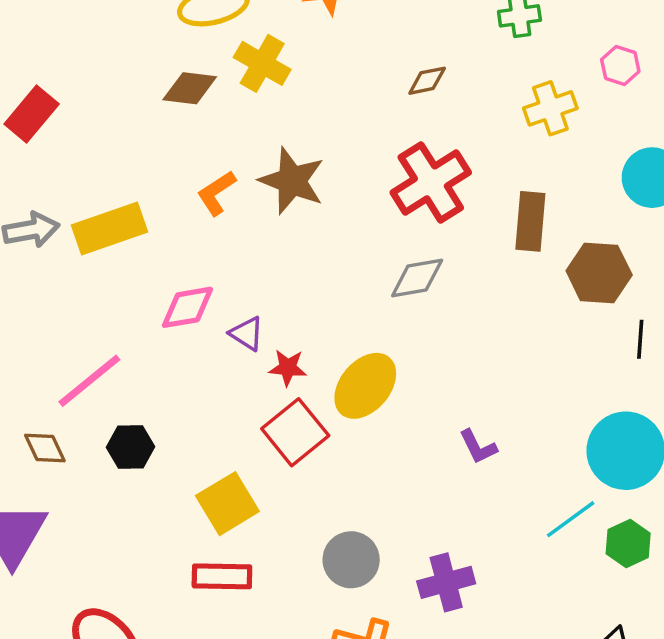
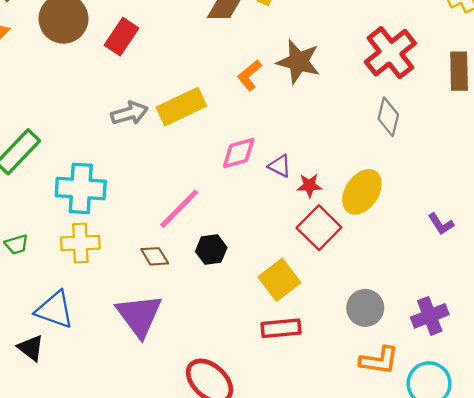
gray diamond: (417, 278) -> (388, 117), turned -60

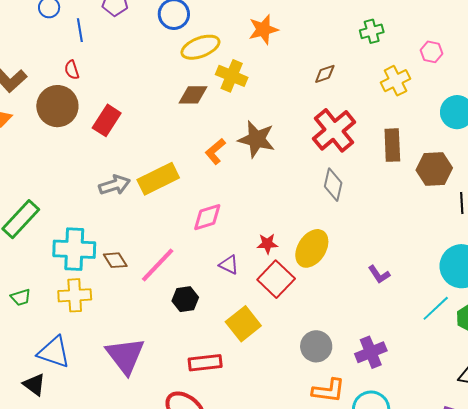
purple triangle: (280, 166) -> (229, 265), moved
brown diamond: (155, 256) -> (115, 260), moved
red rectangle: (281, 328) -> (205, 363), moved

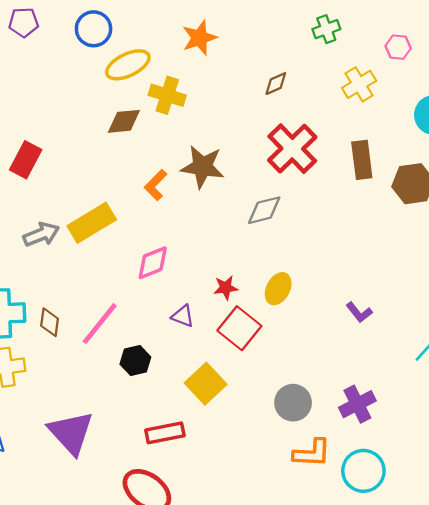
gray diamond: (333, 185) -> (264, 210), moved, turned 68
yellow ellipse: (312, 248) -> (278, 289), size x0.7
brown diamond: (115, 260) -> (50, 322), turned 45

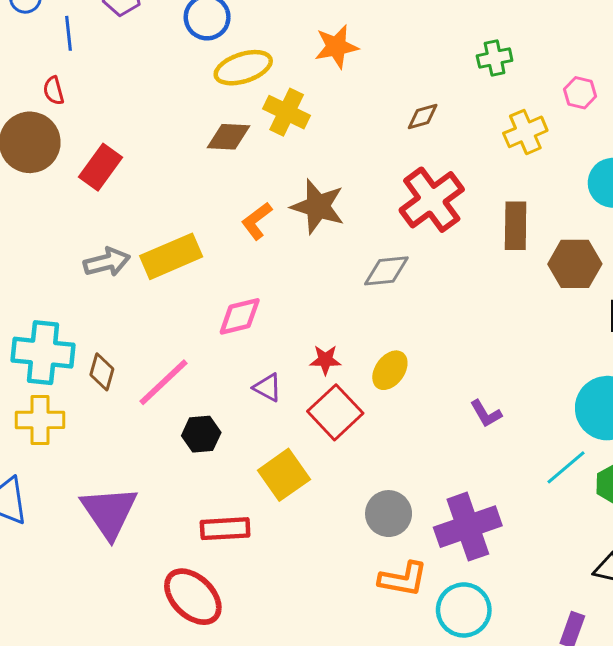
purple cross: (357, 404) -> (468, 527), size x1.4

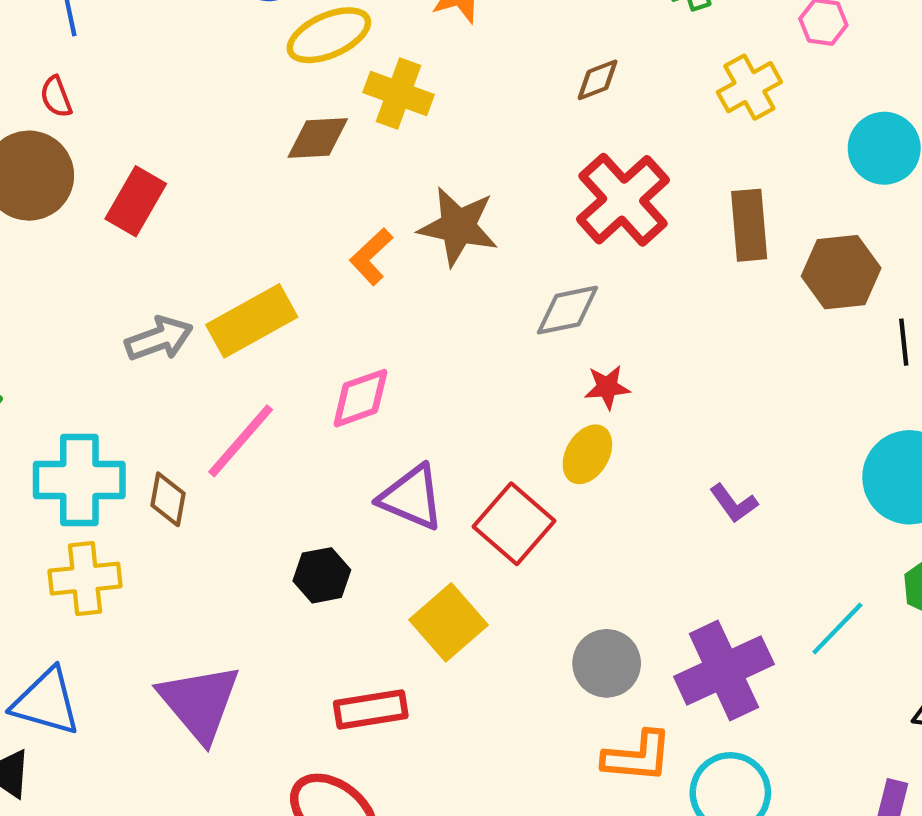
red star: (325, 360) -> (607, 387), moved
pink line: (164, 382) -> (241, 441), moved
purple triangle: (267, 387) -> (412, 497), size x1.6
cyan line: (566, 467) -> (837, 629), moved

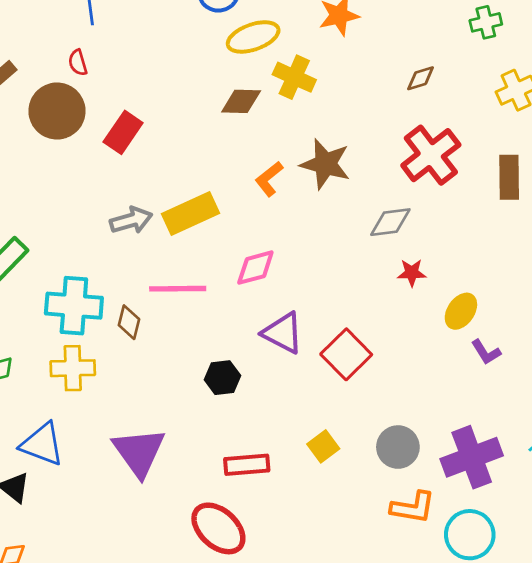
pink line: (241, 441) -> (178, 289), turned 44
yellow ellipse: (587, 454) -> (461, 311), moved
yellow square: (448, 622) -> (323, 446), moved, size x0.7

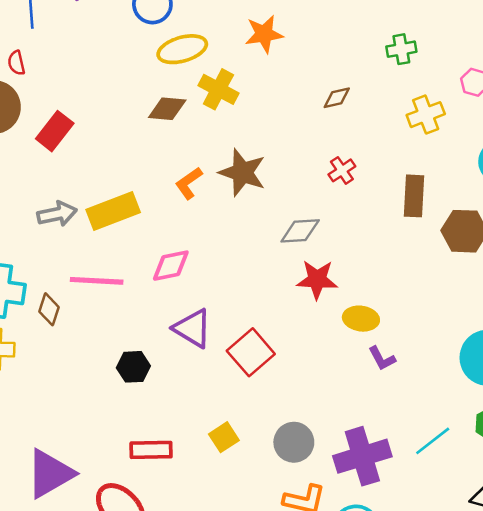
red cross: (431, 155) -> (342, 170), size x0.5
red star: (412, 273) -> (317, 280), size x1.5
yellow ellipse: (461, 311) -> (361, 319), turned 60
purple triangle: (139, 452) -> (50, 474), moved, turned 32

